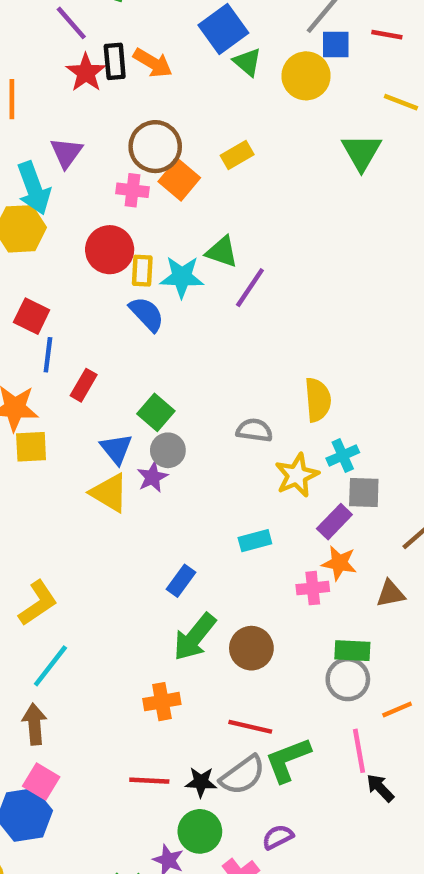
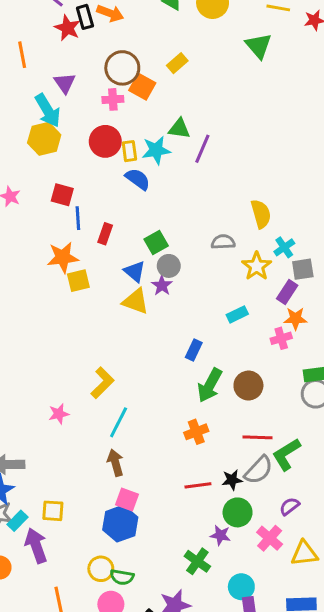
green square: (156, 412) -> (156, 243), turned 30

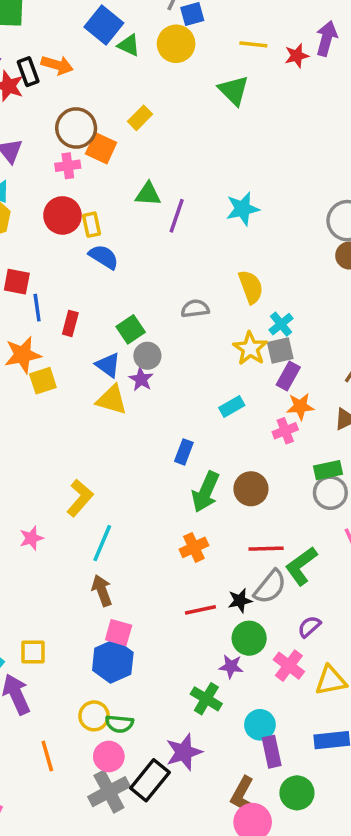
cyan star: (156, 150) -> (243, 209), moved
gray semicircle: (223, 242) -> (195, 309), moved
gray square: (303, 269) -> (280, 351), moved

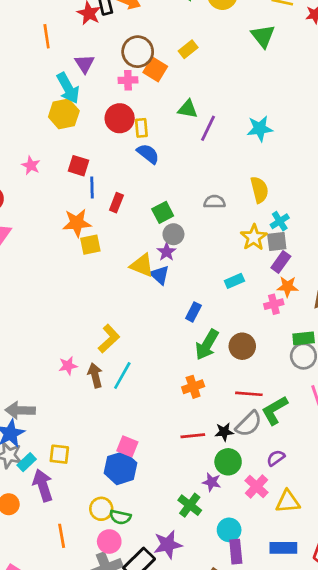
blue triangle: (108, 365) -> (160, 275), moved
brown arrow: (102, 590) -> (95, 375), moved

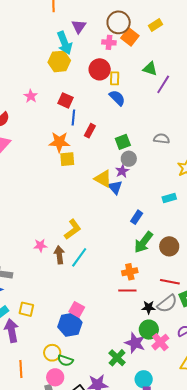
red line: (193, 436) -> (127, 291), moved
purple star: (212, 482) -> (135, 343), size x1.5
pink cross: (257, 486) -> (160, 342), moved

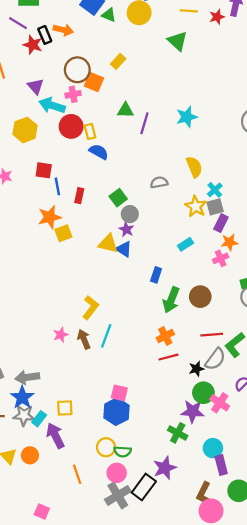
cyan arrow: (65, 43) -> (52, 105), moved, turned 145

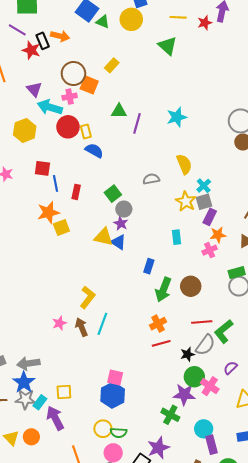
cyan rectangle: (186, 244) -> (176, 237), turned -64

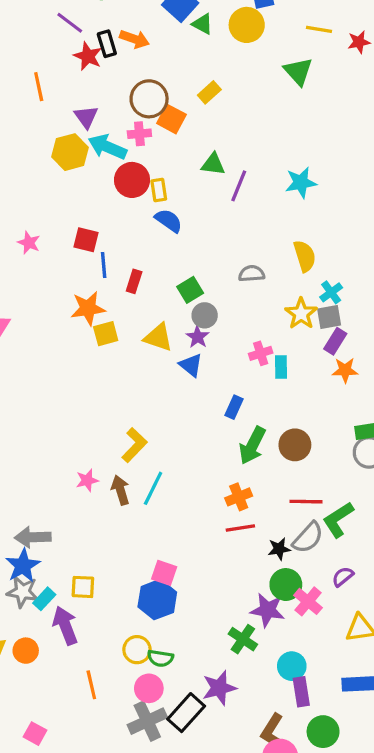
yellow hexagon: (25, 130) -> (70, 152), moved
yellow triangle: (104, 237) -> (158, 337), moved
pink cross: (210, 250) -> (261, 353), moved

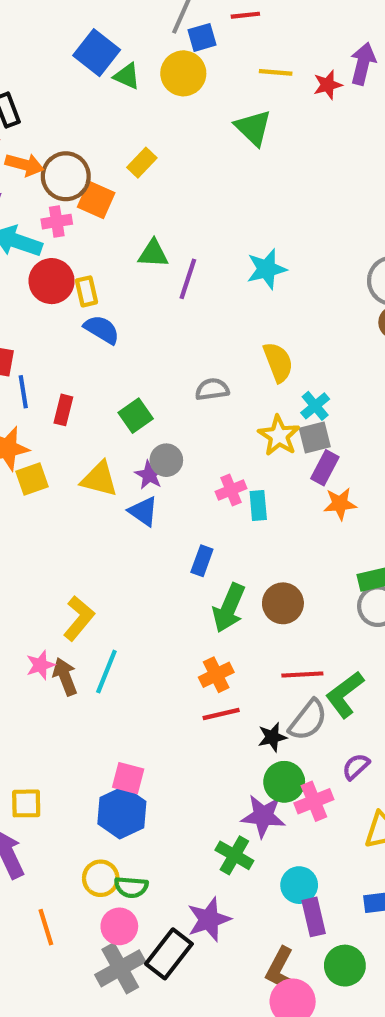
orange arrow: (134, 39) -> (24, 165), moved
gray circle: (205, 315) -> (166, 460), moved
pink star: (87, 480) -> (40, 665), moved
pink cross: (308, 601) -> (314, 801), turned 32

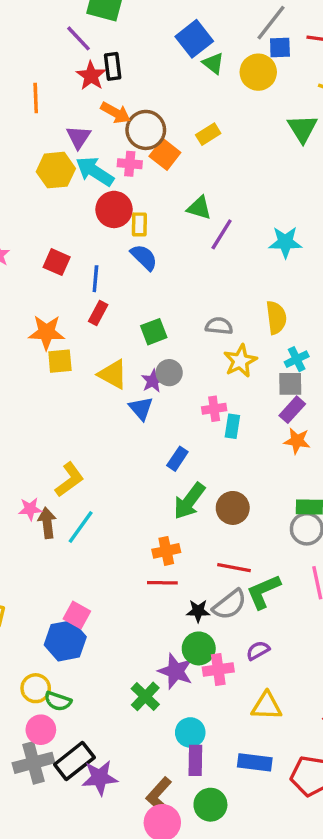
blue line: (23, 392) -> (95, 279), moved
yellow star: (279, 436) -> (240, 361), moved
purple star: (209, 919) -> (100, 778), moved

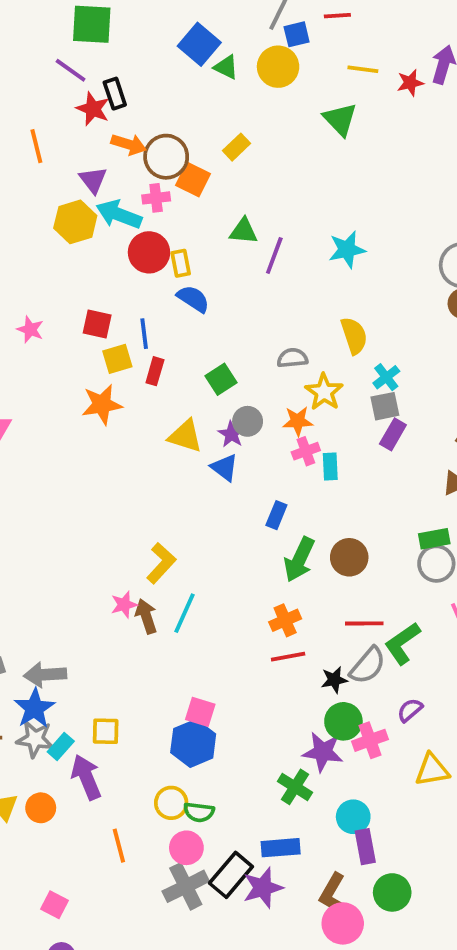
yellow square: (60, 361) -> (117, 359), moved
orange star: (297, 441) -> (298, 421), moved
blue rectangle: (255, 762) -> (281, 848), moved

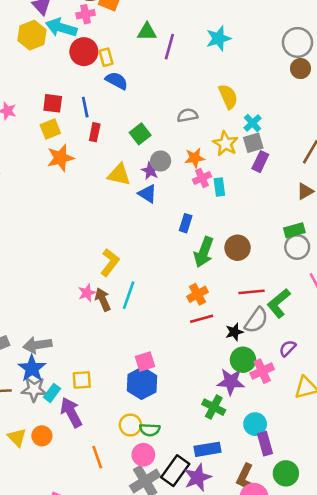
yellow square: (117, 359) -> (50, 129), moved
yellow star: (324, 392) -> (225, 143), moved
pink square: (200, 712) -> (145, 361), turned -30

